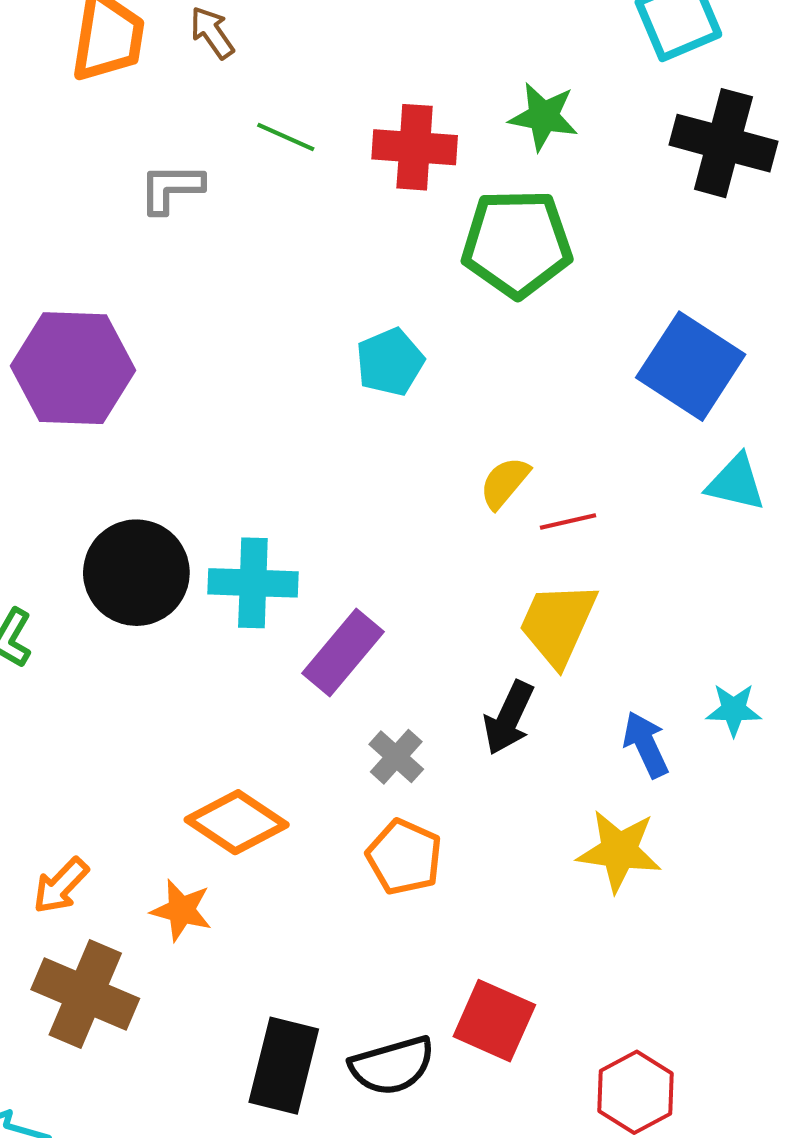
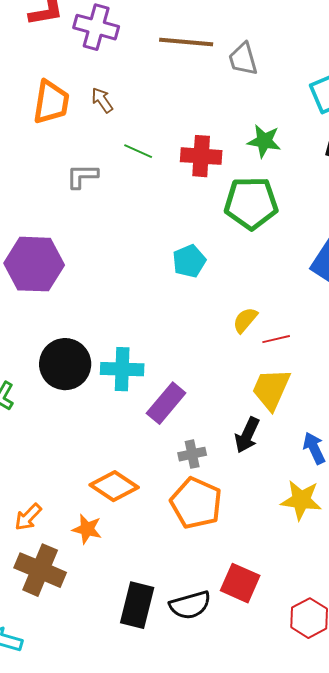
gray cross: (396, 757) -> (192, 454), turned 36
orange pentagon: (404, 857) -> (196, 503), size x1.4

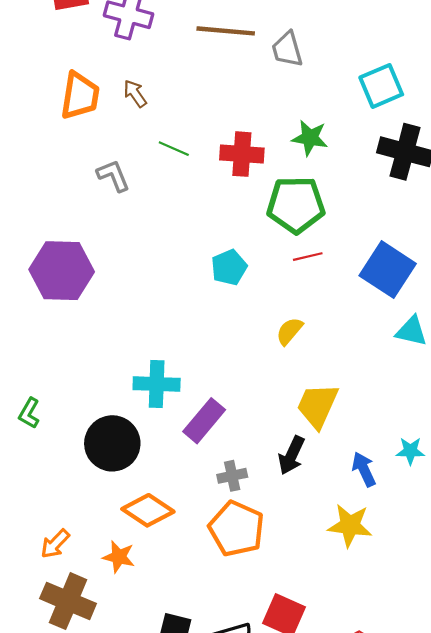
gray L-shape: (82, 176) -> (113, 176), turned 68
red line: (276, 339) -> (308, 257), moved
black circle: (65, 364) -> (112, 443), moved

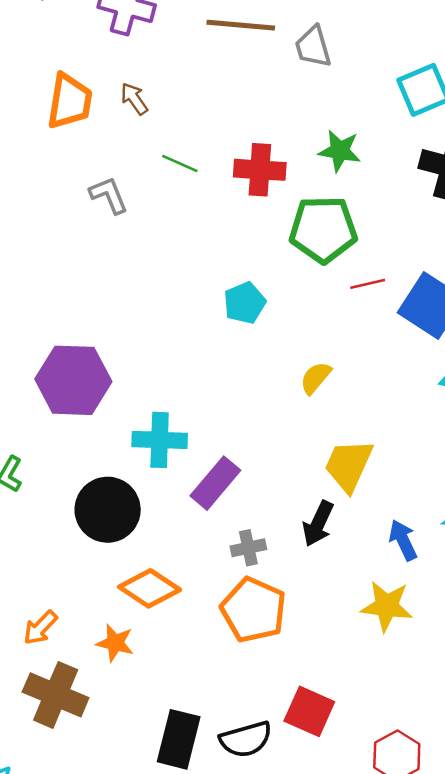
red line: (308, 257) -> (368, 284), moved
purple hexagon: (62, 271) -> (73, 380), moved

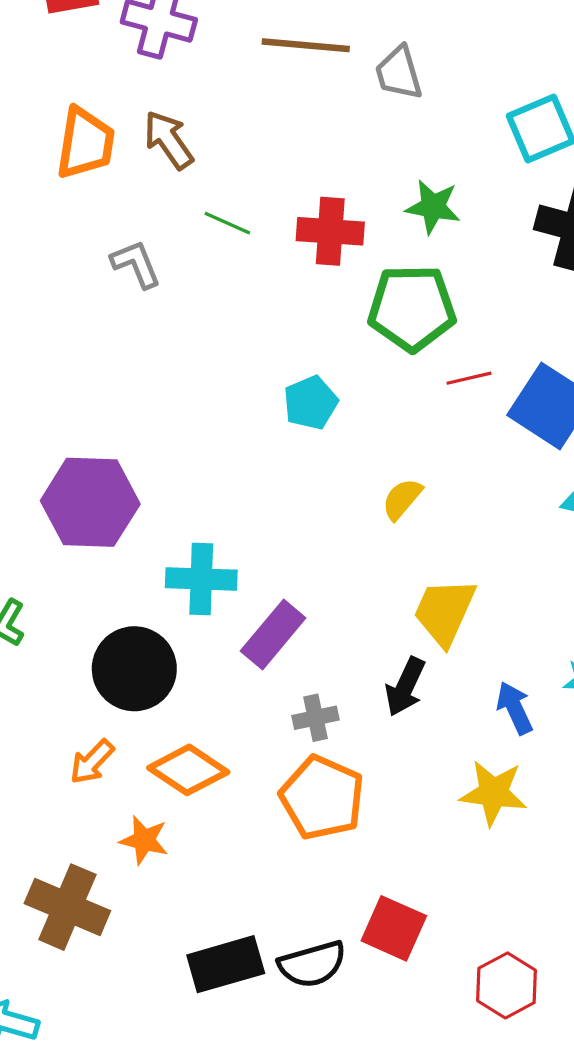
brown arrow: (134, 99) -> (169, 140), size x1.4
orange arrow: (40, 628) -> (92, 762), moved
black rectangle: (179, 739) -> (226, 964), turned 60

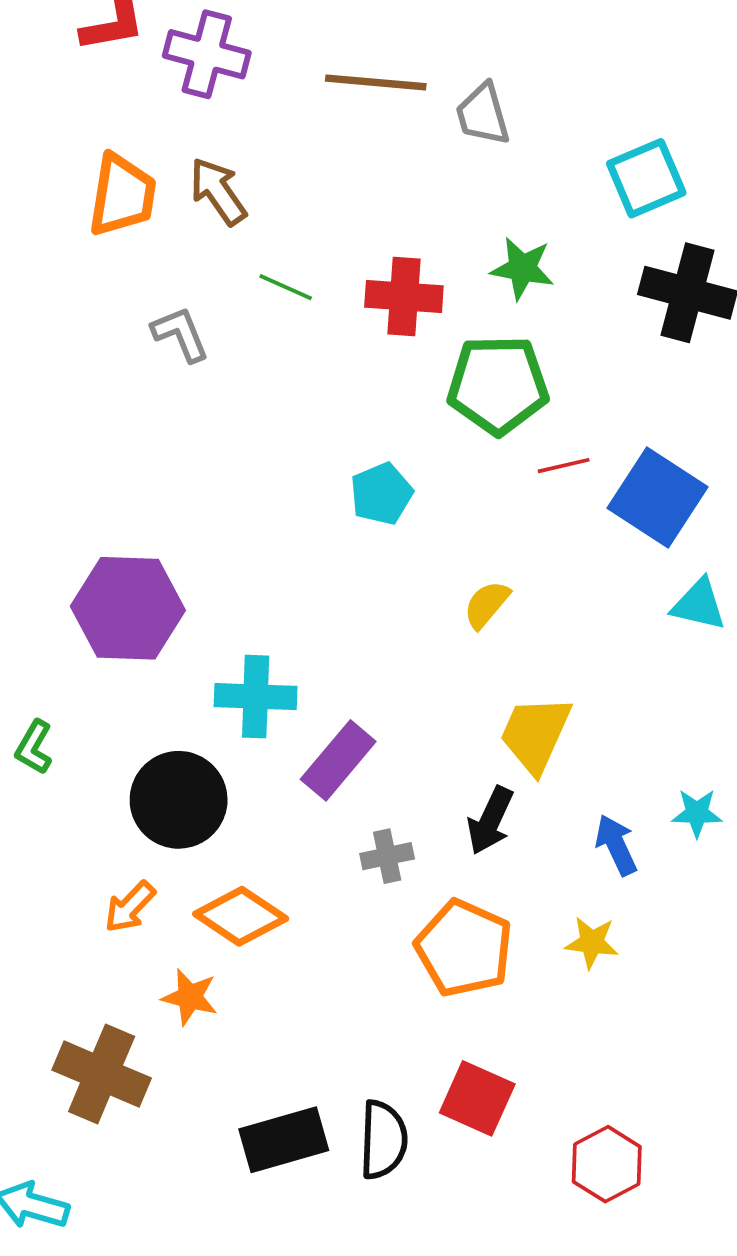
yellow star: (493, 793) -> (592, 943), size x0.7
orange pentagon: (322, 798) -> (464, 948), moved
black semicircle: (312, 964) -> (383, 1140), turned -72

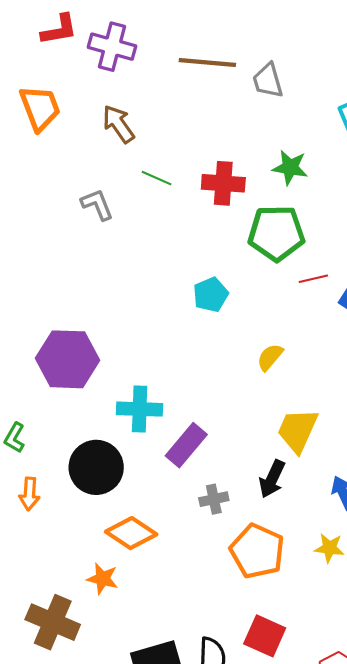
orange trapezoid: (122, 195) -> (40, 108), moved, turned -30
orange arrow: (130, 907) -> (29, 494), moved, turned -40

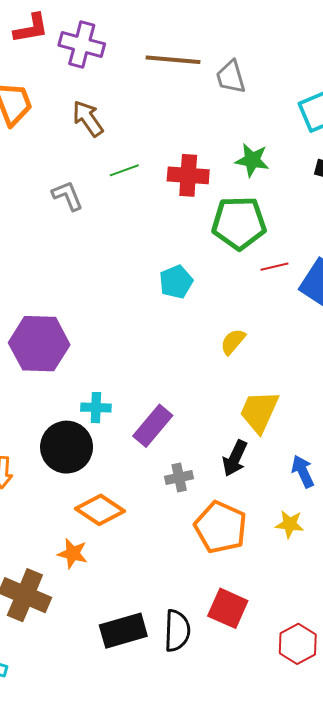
green line: (157, 178) -> (124, 170), turned -44
cyan cross: (140, 409) -> (96, 408), moved, size x0.7

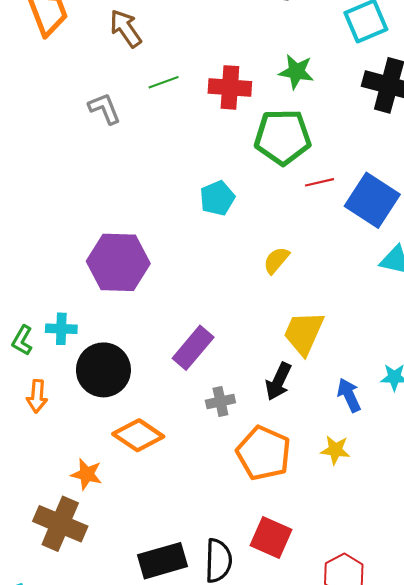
purple hexagon: (39, 344) -> (118, 262), moved
cyan cross: (96, 408) -> (61, 329), moved
orange star: (73, 554) -> (87, 474), moved

